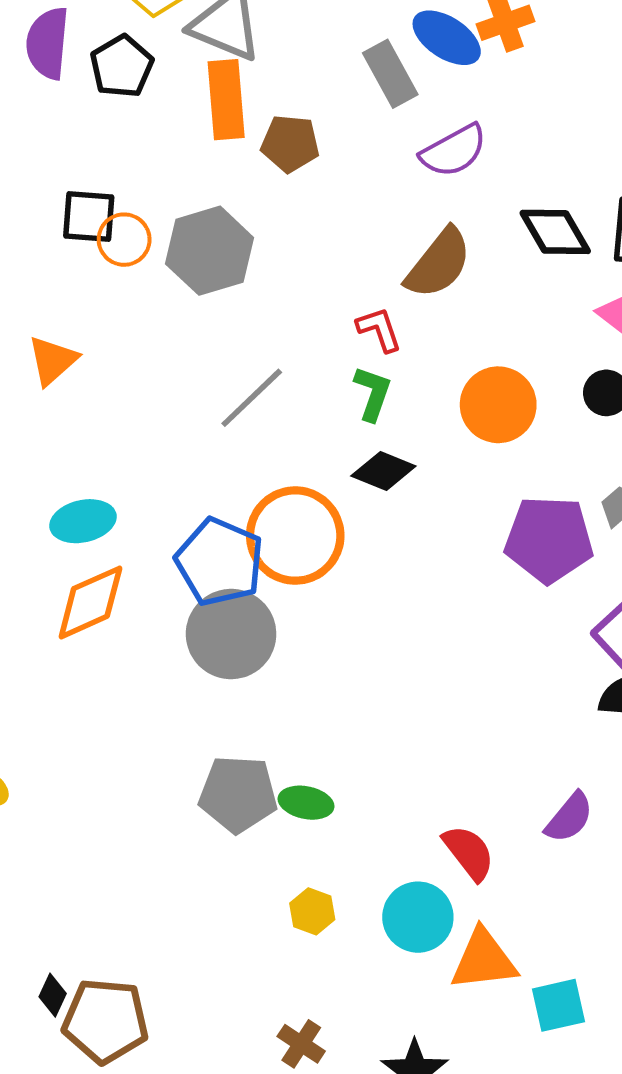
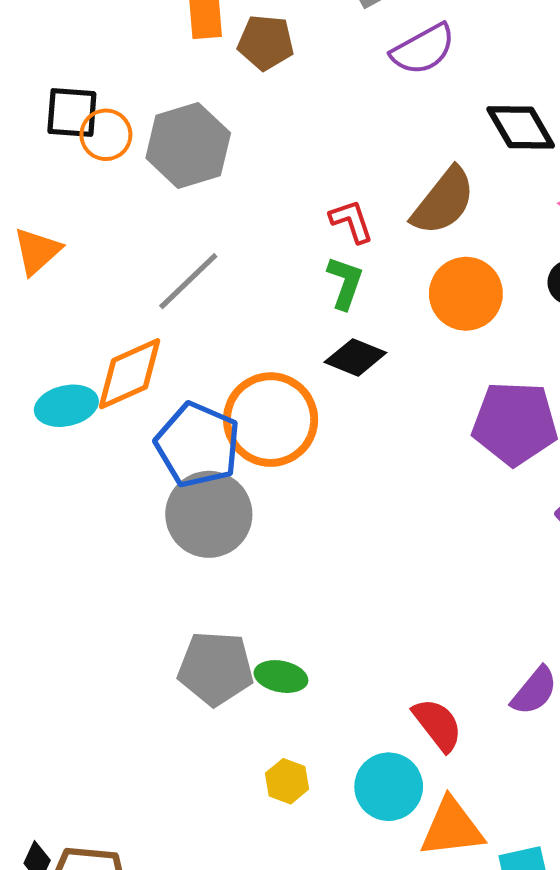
brown semicircle: (439, 263) -> (443, 201), moved
gray line: (252, 398) -> (188, 281), moved
orange diamond: (90, 602) -> (130, 374), moved

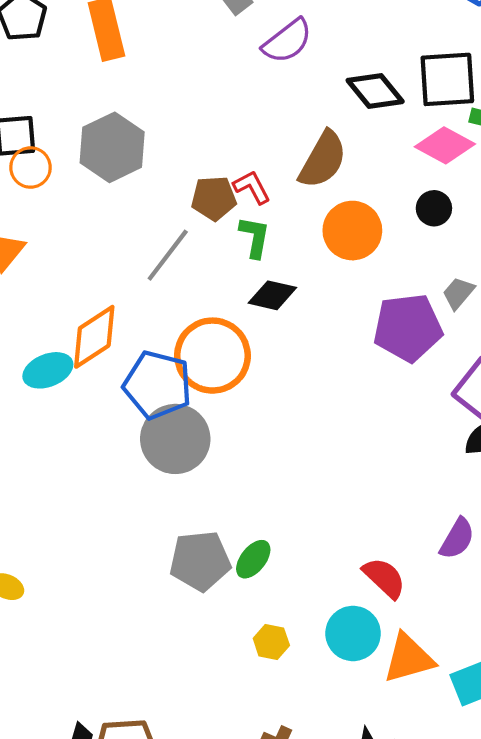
brown pentagon: (266, 42) -> (214, 198), moved
orange circle: (106, 135) -> (31, 167), moved
gray line: (188, 281) -> (168, 255), moved
green ellipse: (281, 677) -> (253, 559), turned -54

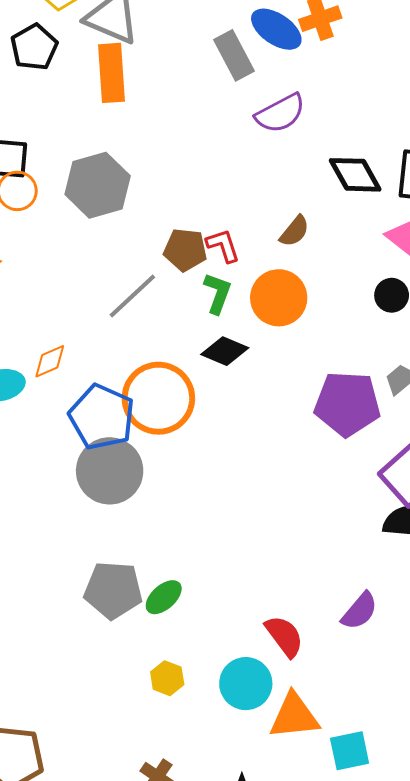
brown semicircle: (323, 160) -> (295, 231), size x0.6
orange circle: (352, 231) -> (279, 298), moved
orange diamond: (94, 337) -> (50, 361), size x0.6

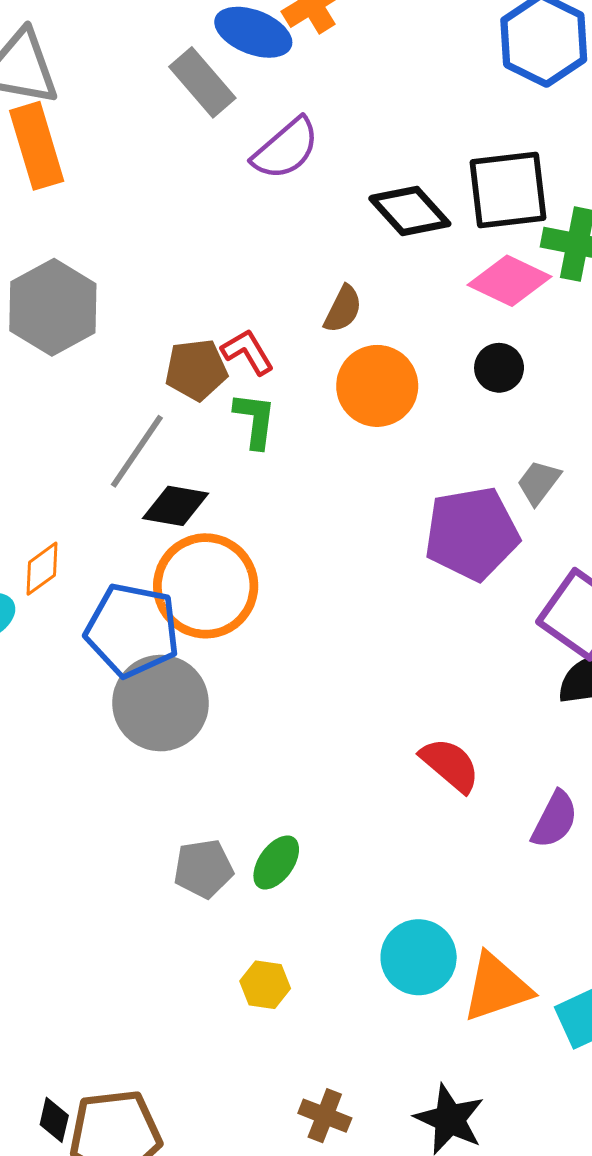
orange circle: (279, 298) -> (377, 386), moved
black diamond: (225, 351) -> (176, 506), moved
gray pentagon: (113, 590) -> (203, 869), size x0.7
red semicircle: (284, 636) -> (450, 765), moved
yellow hexagon: (167, 678) -> (265, 985), moved

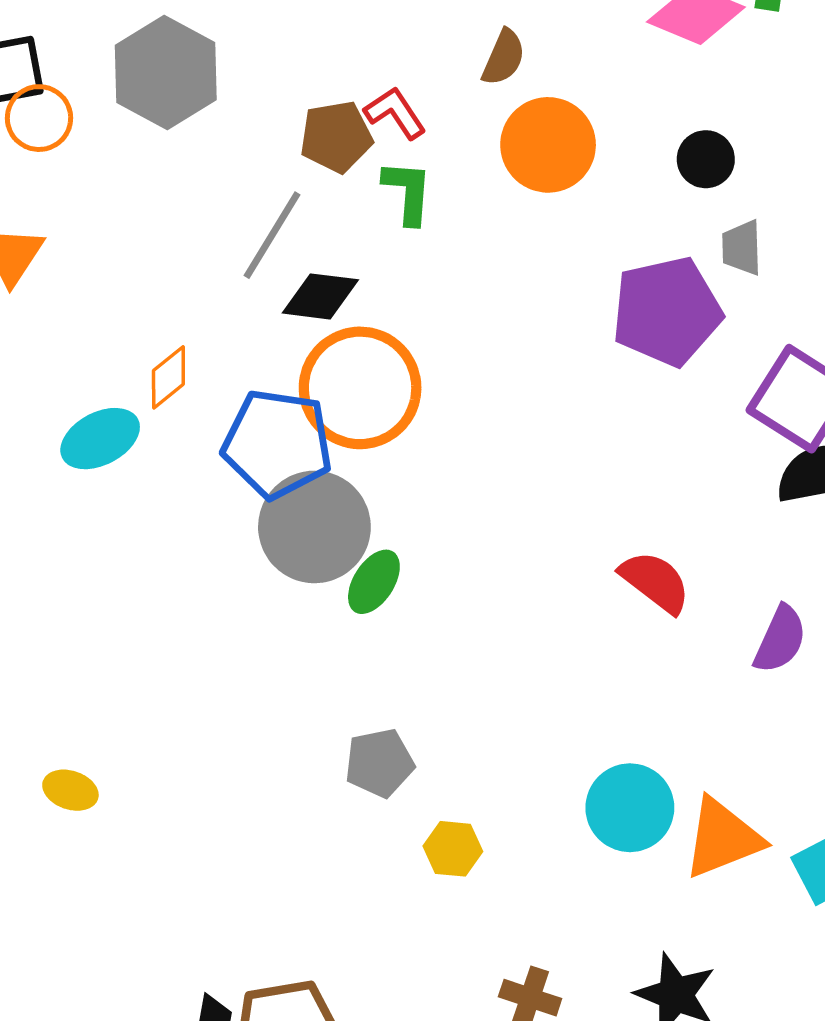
black circle: (499, 368) -> (706, 159), moved
gray trapezoid: (539, 482) -> (742, 248), turned -36
green ellipse: (276, 862) -> (374, 582), moved
gray pentagon: (203, 869) -> (379, 763), moved

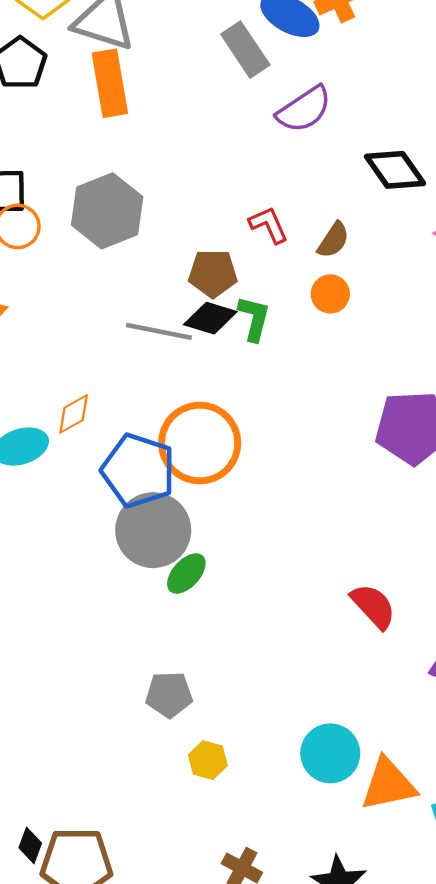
red L-shape: (395, 113) -> (269, 225), moved
orange circle: (548, 145) -> (330, 294), moved, size x0.6
gray line: (272, 235) -> (159, 331), turned 60
black diamond: (320, 296) -> (210, 318), moved

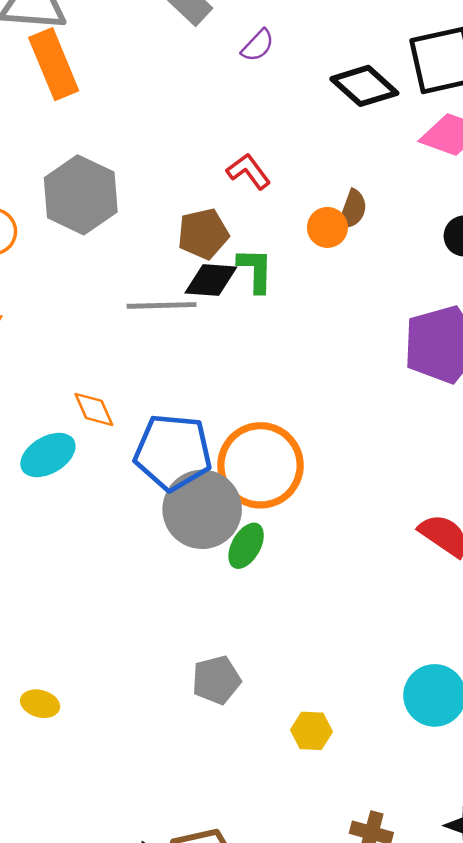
purple semicircle: (304, 109) -> (258, 45), size x0.6
brown semicircle: (333, 240) -> (352, 210), moved
orange diamond: (74, 414) -> (94, 409), turned -72
orange circle: (200, 443) -> (260, 465), moved
gray pentagon: (169, 695) -> (216, 680), moved

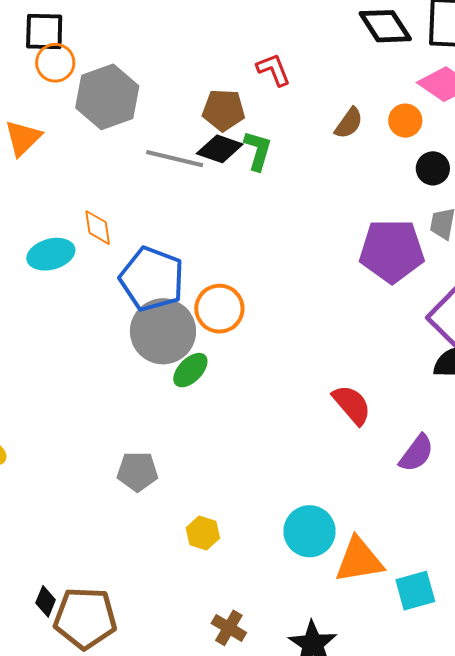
gray hexagon: (81, 195) -> (107, 97), moved
orange circle: (327, 227) -> (405, 121), moved
orange circle: (260, 465) -> (219, 309), size x0.7

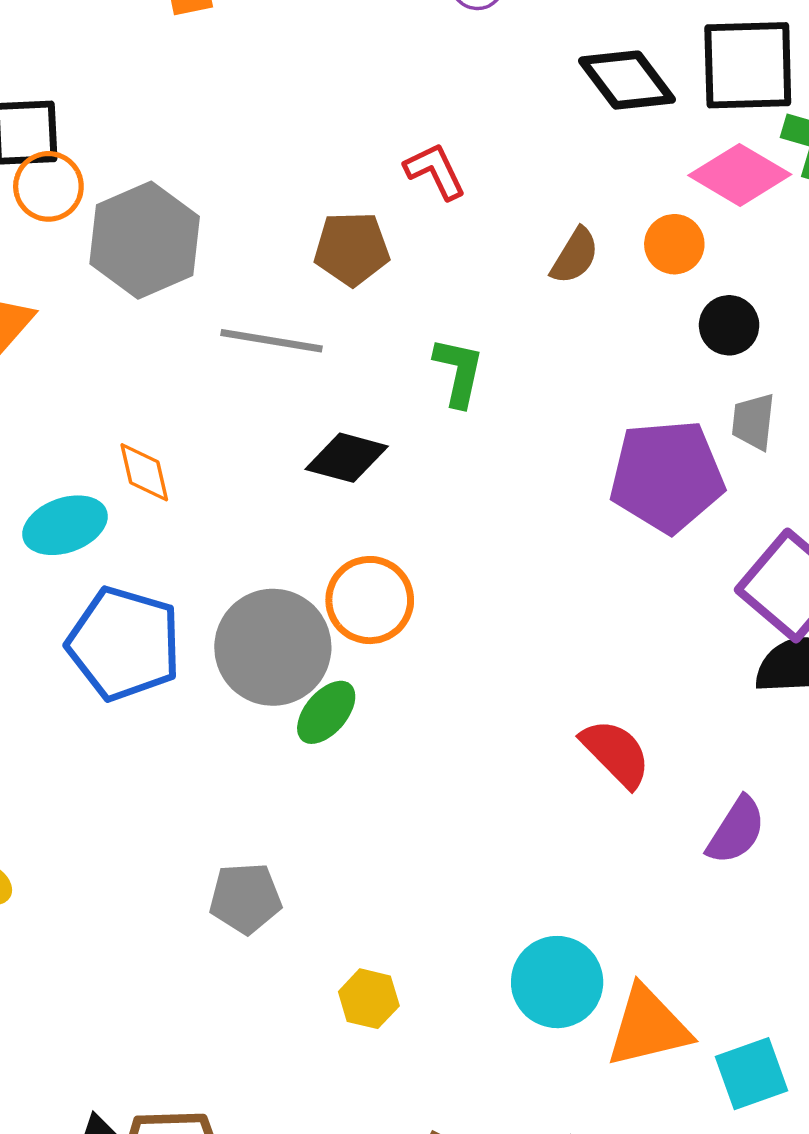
black diamond: (220, 149) -> (347, 458), moved
green L-shape: (258, 151) -> (459, 372), moved
blue pentagon: (152, 279) -> (124, 644), moved

